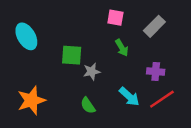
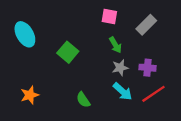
green square: (72, 55) -> (68, 52), turned 36
gray star: (92, 72) -> (120, 68), moved
orange star: (31, 100) -> (30, 95), size x0.7

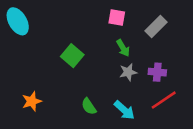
cyan ellipse: (25, 34) -> (18, 21), moved
cyan arrow: (123, 91) -> (124, 110), moved

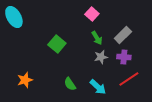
pink square: (117, 18) -> (92, 14), turned 32
gray rectangle: (156, 26) -> (123, 35), moved

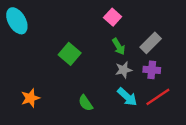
cyan arrow: (98, 87) -> (127, 97), moved

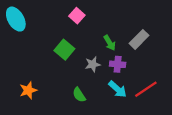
pink square: (113, 17) -> (77, 16), moved
gray star: (124, 70) -> (93, 64), moved
purple cross: (152, 70) -> (118, 64), moved

